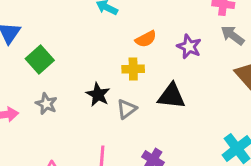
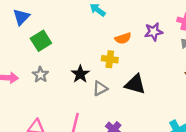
purple star: (189, 47) -> (154, 32), moved, turned 30

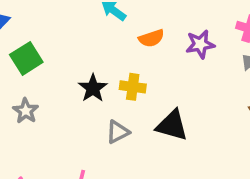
orange semicircle: (123, 38) -> (151, 38), moved
black star: (80, 74) -> (93, 88), moved

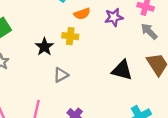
yellow cross: (133, 87) -> (70, 36), moved
black triangle: (172, 125) -> (122, 70), moved

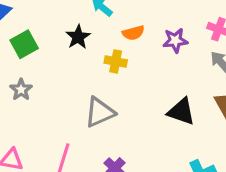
black star: (44, 47) -> (78, 37), moved
gray triangle: (61, 75) -> (100, 112), size x1.5

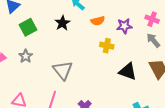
yellow cross: (116, 61) -> (107, 46), moved
gray triangle: (100, 112) -> (63, 70), moved, turned -45

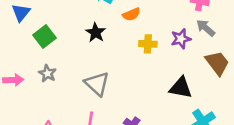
black star: (62, 23) -> (96, 33), moved
purple star: (124, 26) -> (181, 39), moved
black triangle: (128, 71) -> (181, 88), moved

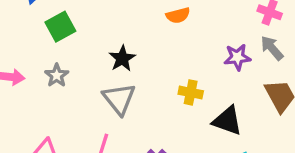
black star: (96, 33) -> (122, 58), moved
yellow cross: (148, 44) -> (191, 92), moved

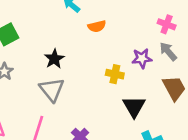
yellow cross: (191, 92) -> (115, 74), moved
black triangle: (227, 121) -> (134, 107), turned 40

